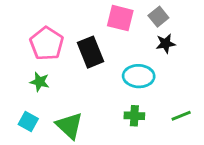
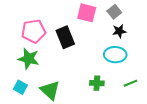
pink pentagon: (47, 44) -> (34, 31), turned 30
cyan ellipse: (139, 76) -> (115, 55), moved
green star: (40, 82) -> (29, 59), size x1.5

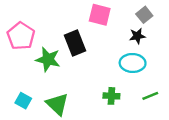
gray square: (114, 12) -> (144, 15), moved
pink pentagon: (34, 31) -> (21, 36), moved, turned -30
green star: (29, 59) -> (48, 59), moved

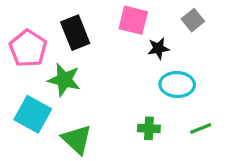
black star: (137, 36) -> (158, 48), moved
black rectangle: (75, 43) -> (75, 33), moved
cyan square: (23, 101) -> (33, 114), moved, size x1.6

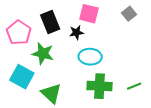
black star: (158, 48) -> (76, 33), moved
cyan ellipse: (177, 85) -> (90, 57), moved
green cross: (149, 128) -> (100, 86), size x1.6

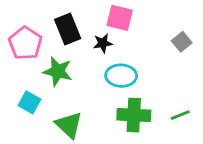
gray square: (129, 14) -> (182, 42), moved
cyan square: (22, 77) -> (29, 102), size x0.7

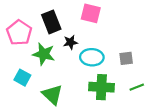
gray square: (182, 42) -> (126, 58), moved, turned 32
black star: (103, 43) -> (70, 42), moved

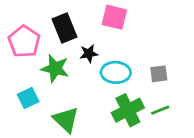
cyan square: (22, 78) -> (28, 98), turned 35
green cross: (101, 87) -> (128, 110), turned -30
green line: (137, 87) -> (160, 110), moved

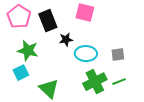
pink pentagon: (24, 41) -> (19, 17), moved
green star: (55, 68) -> (28, 51), moved

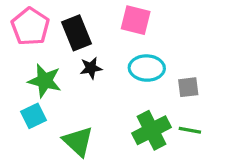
black star: (66, 40) -> (91, 68), moved
cyan ellipse: (86, 54) -> (147, 68), moved
green line: (119, 82) -> (190, 130), turned 32

